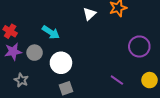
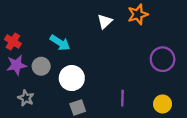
purple line: (117, 80) -> (122, 98), moved, turned 56
yellow circle: (149, 80) -> (163, 104), moved

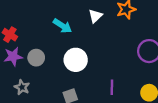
cyan arrow: (60, 43) -> (62, 26), moved
white circle: (72, 78) -> (76, 60), moved

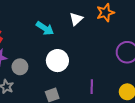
gray circle: (36, 58) -> (20, 67), moved

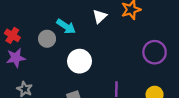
gray circle: (20, 67) -> (47, 39), moved

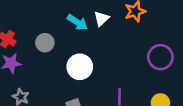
cyan arrow: (66, 26) -> (77, 22), moved

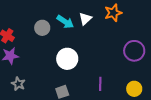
gray circle: (45, 43) -> (42, 28), moved

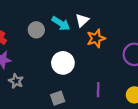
orange star: (113, 13) -> (96, 38), moved
gray star: (18, 84) -> (16, 81), moved

